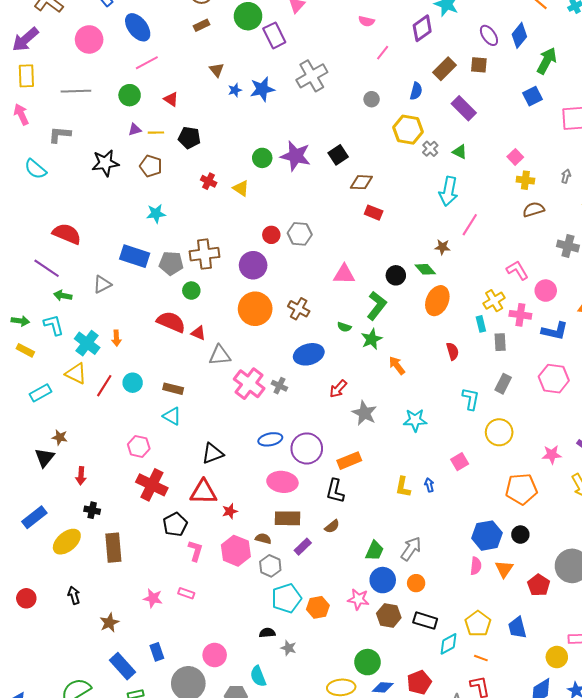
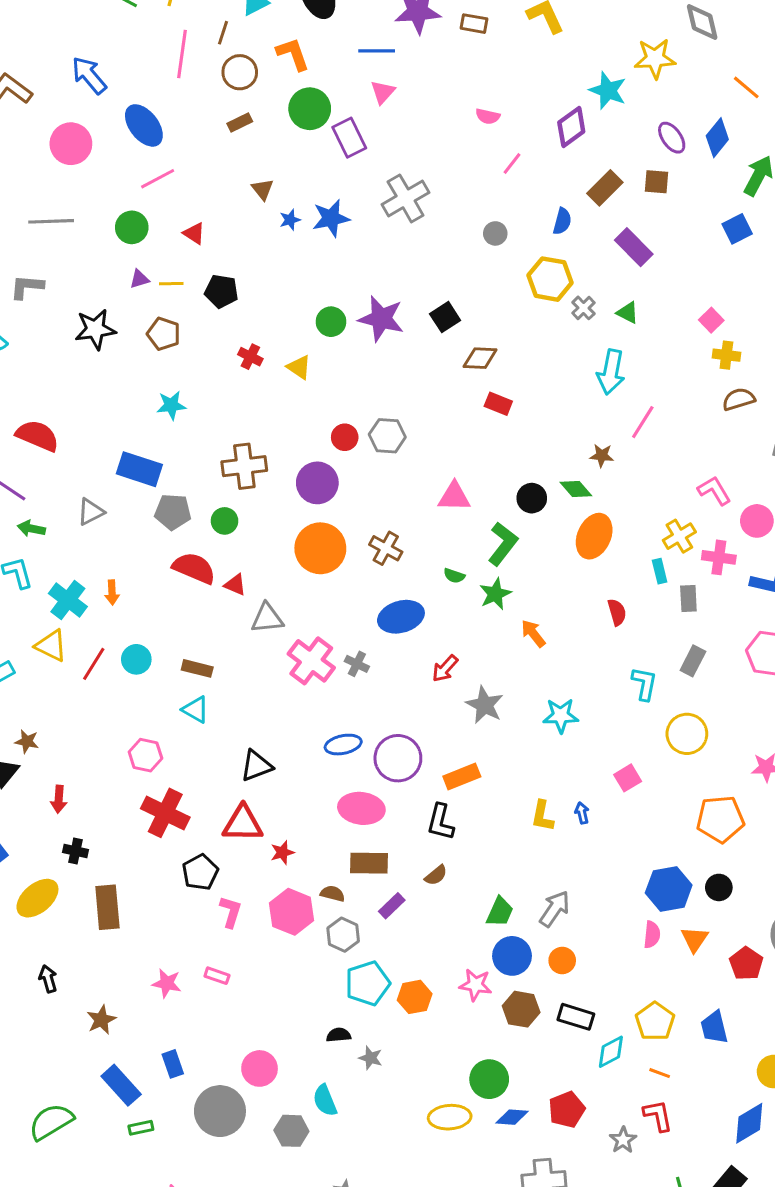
gray pentagon: (171, 263) -> (173, 512), moved

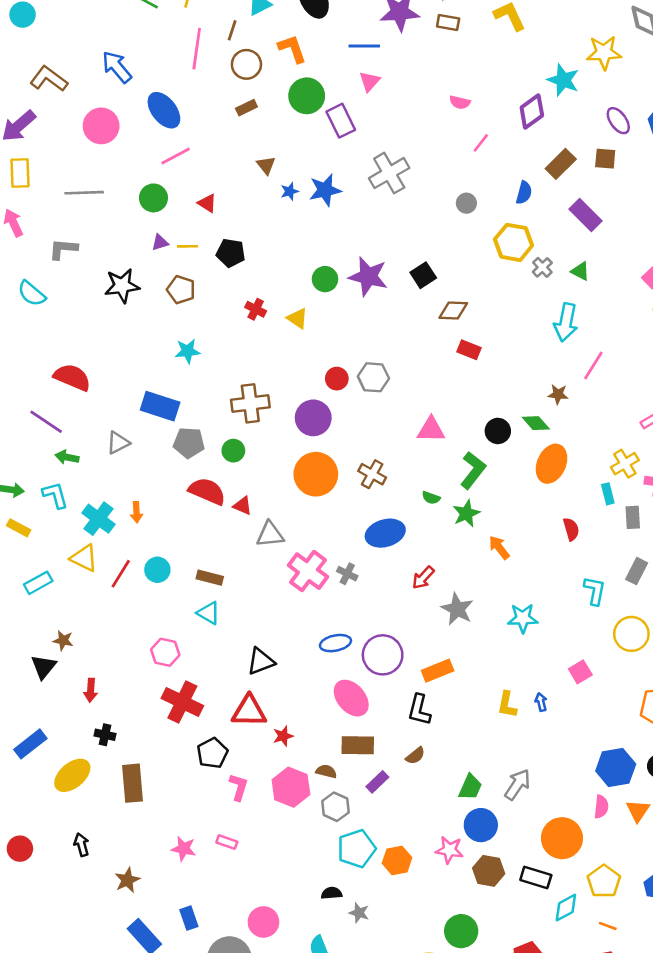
pink ellipse: (361, 808) -> (351, 698), turned 42
orange circle: (562, 960) -> (562, 838), moved, size x1.8

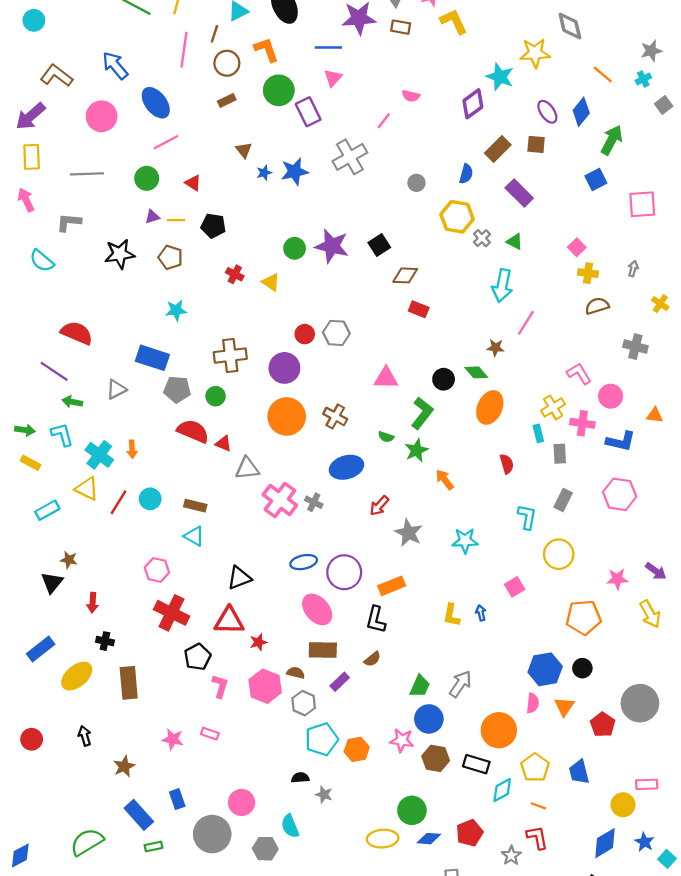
pink line: (481, 143) -> (384, 121), moved

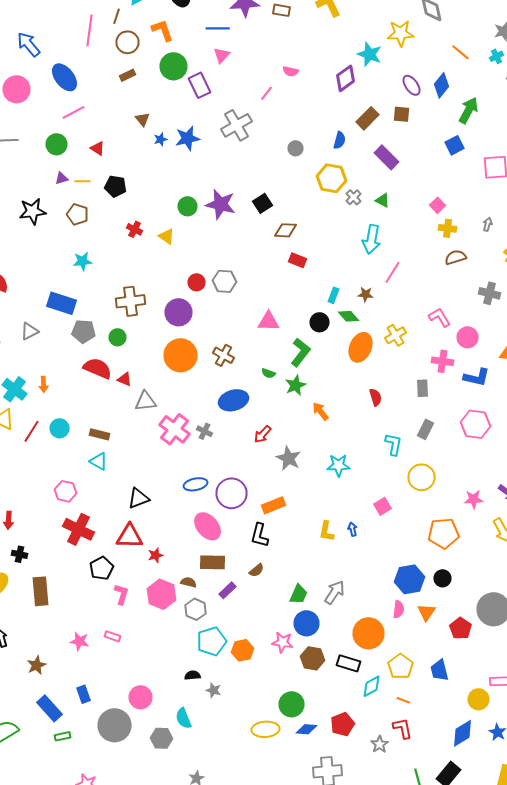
yellow cross: (553, 407) -> (396, 335), moved
cyan rectangle: (538, 433) -> (334, 295), moved, turned 35

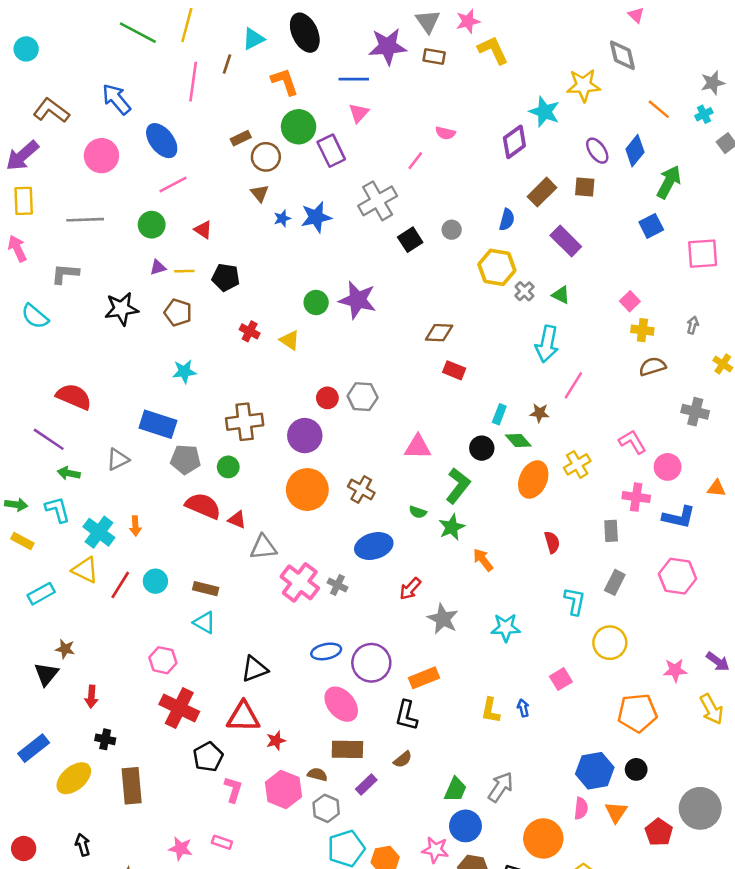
brown circle: (128, 42) -> (266, 157), moved
black square: (262, 203) -> (410, 240), moved

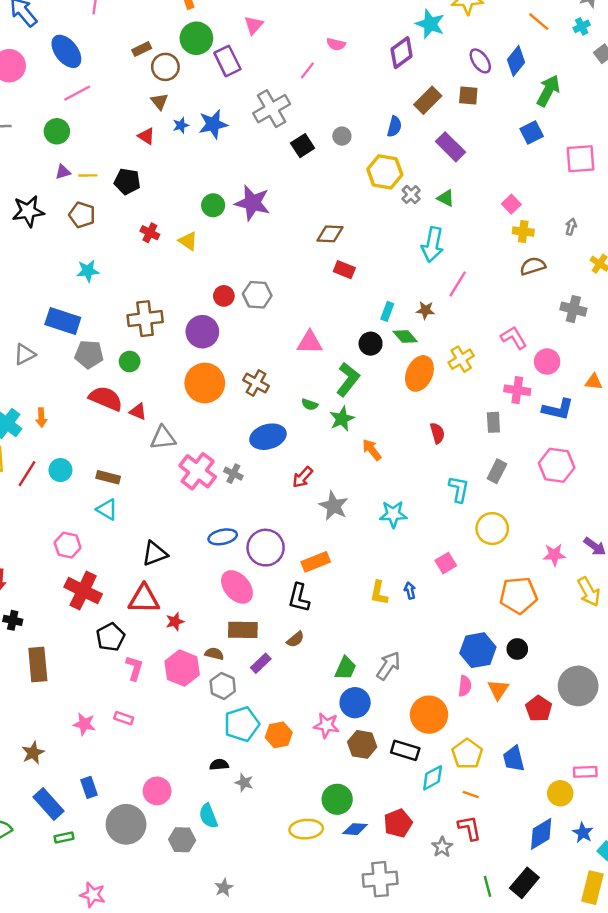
red triangle: (203, 230) -> (146, 136), moved

